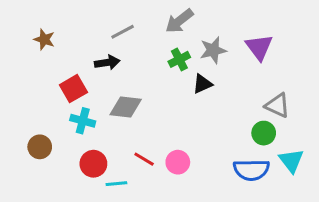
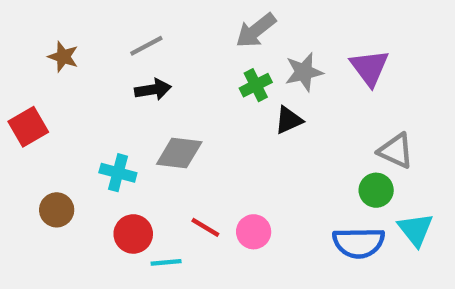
gray line: (123, 32) -> (146, 46), moved
red square: (73, 89) -> (28, 127), moved

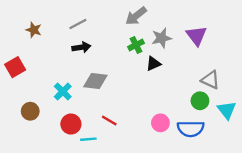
cyan cross: (118, 173) -> (63, 91), turned 30
cyan triangle: (416, 230) -> (227, 110), moved
pink circle: (254, 232) -> (160, 123), moved

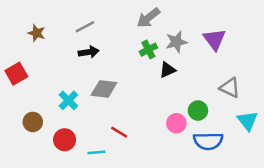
green circle: (200, 101) -> (198, 111), moved
pink circle: (160, 123) -> (176, 123), moved
red circle: (71, 124) -> (65, 140), moved

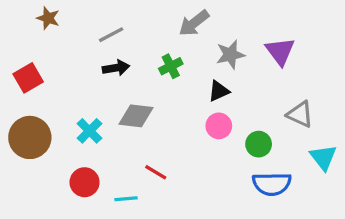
brown star: (37, 33) -> (48, 18), moved
green cross: (148, 50) -> (171, 66), moved
red square: (16, 74) -> (28, 78), moved
brown circle: (33, 122) -> (30, 137), moved, size x1.6
pink circle: (176, 123) -> (219, 126), moved

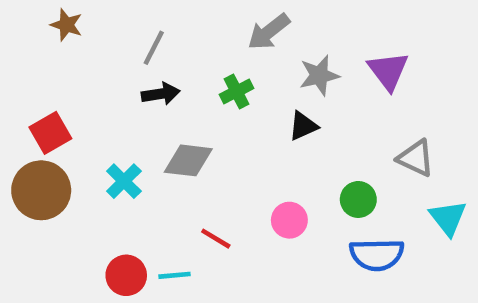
gray line: (111, 35) -> (154, 48), turned -35
red square: (28, 78) -> (50, 133), moved
pink circle: (219, 126) -> (289, 220), moved
red circle: (85, 182) -> (126, 275), moved

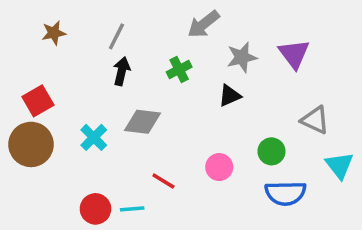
brown star: (66, 25) -> (54, 33), moved, turned -30
black arrow: (161, 94) -> (122, 71), turned -68

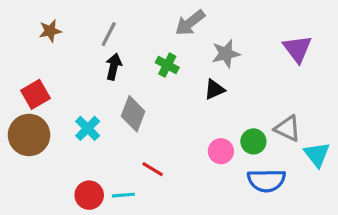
purple triangle: (294, 54) -> (297, 49), moved
green cross: (179, 69) -> (167, 65), turned -35
gray triangle: (315, 120) -> (288, 128), moved
gray diamond: (143, 122) -> (133, 114), turned -76
pink circle: (219, 167) -> (221, 151), moved

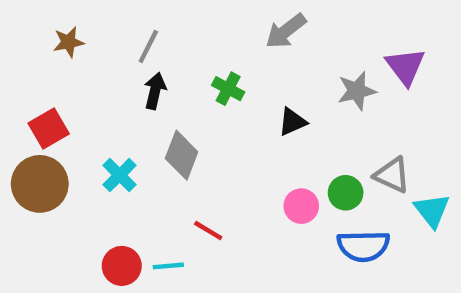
gray arrow: (190, 23) -> (286, 31), moved
gray star: (226, 54) -> (357, 91), moved

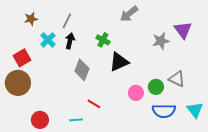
black triangle: (292, 122) -> (119, 62), moved, size x1.5
cyan cross: (120, 175) -> (48, 40), moved
cyan triangle: (432, 211) -> (195, 110), moved
red circle: (122, 266) -> (40, 120), moved

